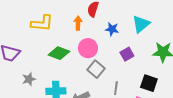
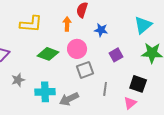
cyan triangle: (141, 24) -> (143, 25), moved
gray square: (96, 69) -> (85, 70), turned 30

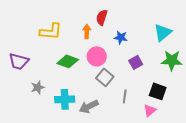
gray square: (85, 70) -> (105, 77), turned -30

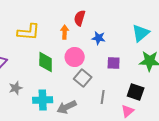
green diamond: (68, 61) -> (46, 62), turned 70
purple square: (136, 62) -> (114, 63), turned 32

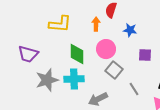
gray star: (16, 88) -> (47, 80), size x1.6
gray line: (103, 97) -> (134, 89), turned -40
cyan cross: (43, 100) -> (74, 79), moved

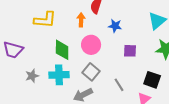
gray square: (114, 70) -> (91, 72), moved
gray star: (47, 80) -> (32, 76), size x0.6

